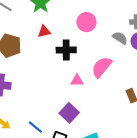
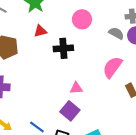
pink semicircle: (102, 67) -> (112, 67), moved
pink triangle: (77, 80) -> (76, 88), moved

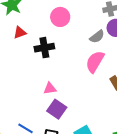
gray semicircle: (116, 33) -> (97, 37), moved, turned 119
pink triangle: (76, 88) -> (50, 88), moved

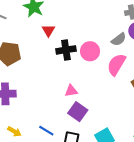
pink circle: (60, 17) -> (90, 51), moved
red triangle: (20, 33) -> (48, 30), moved, turned -40

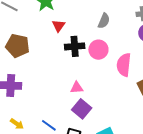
gray semicircle: (119, 39) -> (104, 21), moved, turned -35
pink semicircle: (116, 64) -> (124, 65), turned -30

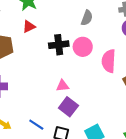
red triangle: (59, 26) -> (29, 27), moved, turned 32

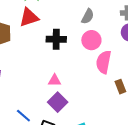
red triangle: (29, 27) -> (29, 17), size x1.5
pink circle: (83, 47) -> (91, 40), moved

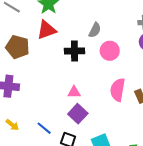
gray semicircle: (88, 16) -> (95, 30), moved
pink semicircle: (104, 62) -> (118, 90), moved

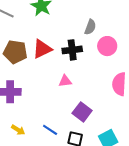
red triangle: (47, 30) -> (42, 49), moved
pink triangle: (74, 92) -> (65, 81), moved

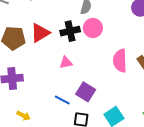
pink circle: (107, 46) -> (93, 28), moved
blue line: (50, 130) -> (62, 100), moved

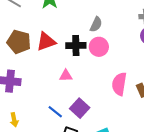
yellow arrow: (24, 116) -> (14, 120), turned 40

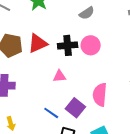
gray semicircle: (96, 24) -> (87, 13), moved, turned 35
pink semicircle: (119, 84) -> (100, 95), moved

